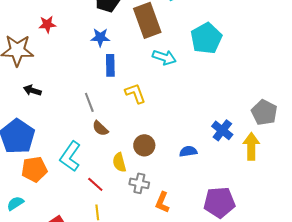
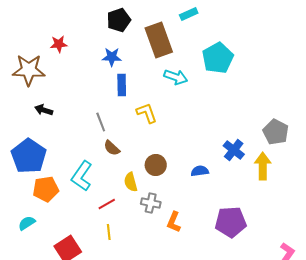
red line: (95, 184) -> (107, 204), turned -72

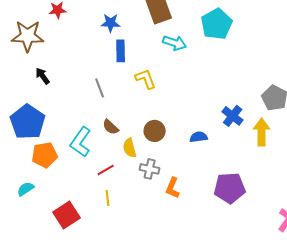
black arrow: (44, 110) -> (43, 76), turned 36
brown semicircle: (112, 148) -> (111, 127), moved

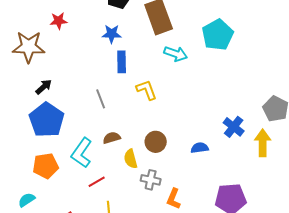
black arrow: (43, 76) -> (44, 87), turned 84
blue pentagon: (28, 122) -> (47, 120), moved
brown semicircle: (111, 127) -> (112, 138), turned 120
red line: (106, 170) -> (97, 182), moved

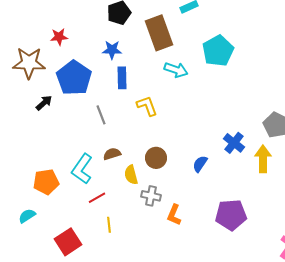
blue pentagon: (47, 120) -> (74, 78), moved
blue semicircle: (200, 148) -> (200, 164), turned -48

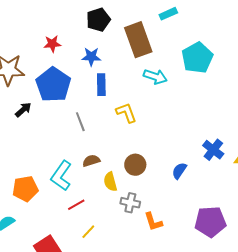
red star: (59, 37) -> (52, 44), moved
orange L-shape: (174, 215) -> (153, 222), turned -40
yellow line: (109, 225) -> (88, 232), turned 49

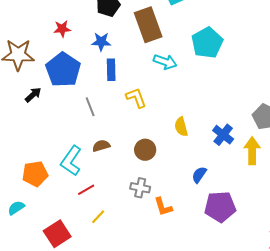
blue semicircle: (179, 171) -> (199, 175), moved
yellow semicircle: (110, 182) -> (181, 127), moved

